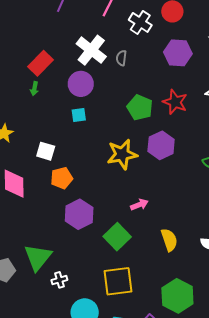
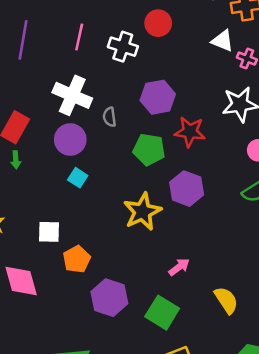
purple hexagon: (178, 53) -> (158, 97), moved
gray semicircle: (121, 58) -> (109, 117), moved
cyan square: (79, 115) -> (78, 178), turned -35

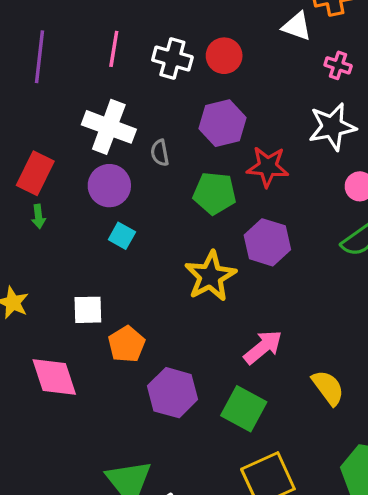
red circle: (158, 23) -> (224, 56), moved
white triangle: (223, 41) -> (297, 26), moved
pink arrow: (179, 267) -> (263, 347), size x1.4

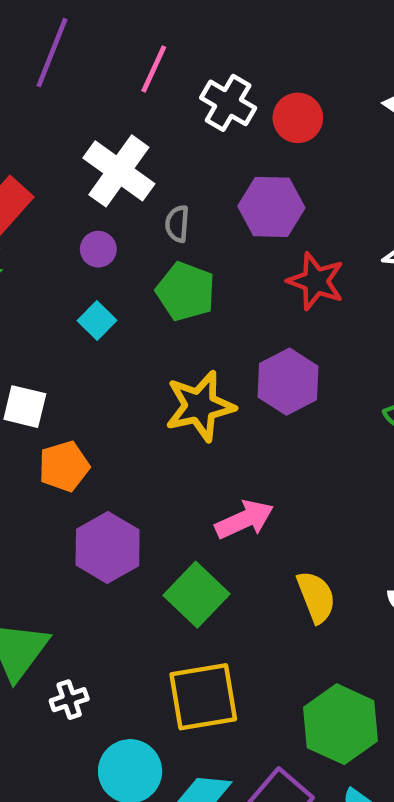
purple circle: (109, 186) -> (98, 249), size x0.6
green pentagon: (215, 193) -> (186, 292), moved

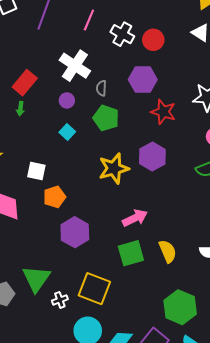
green square: (197, 595) -> (131, 253), moved, turned 32
yellow square: (203, 697) -> (94, 289), moved, turned 32

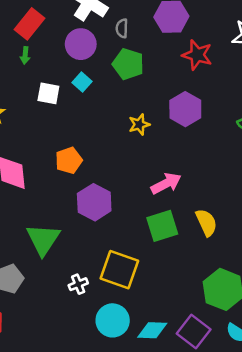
purple circle: (67, 100) -> (81, 44), size x1.6
yellow star: (114, 168) -> (139, 125), size x0.6
white square: (36, 171) -> (48, 93), moved
green triangle: (36, 279) -> (43, 239), moved

